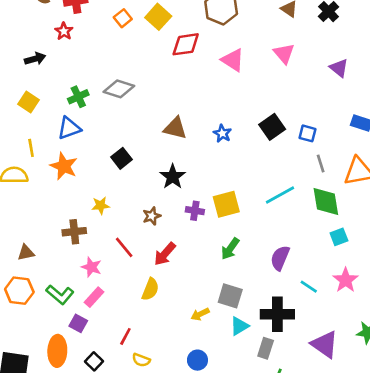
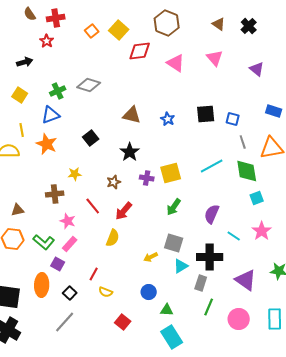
black square: (272, 127) -> (206, 114), turned 30

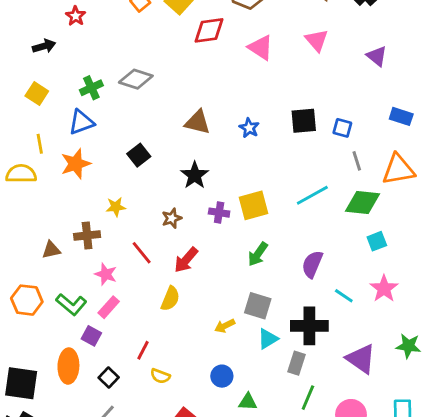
orange star: (47, 144) -> (76, 164), turned 30
green diamond: (247, 171) -> (362, 202), turned -75
brown triangle: (18, 210) -> (51, 250), moved

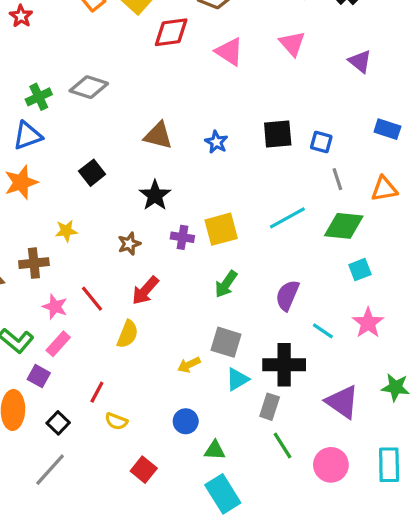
orange triangle: (398, 169) -> (384, 189), size x0.7
red line: (142, 253) -> (92, 299), moved
green line: (308, 398) -> (283, 445), turned -55

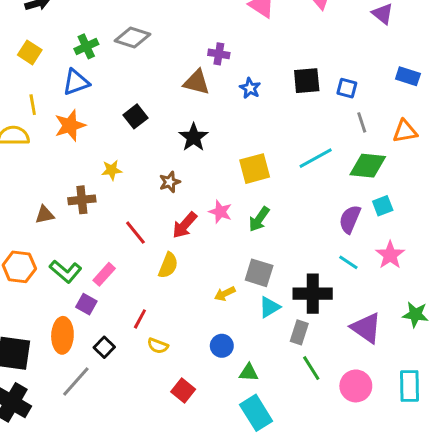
purple cross: (182, 237) -> (219, 54), moved
purple semicircle: (287, 295) -> (350, 219), moved
pink star: (55, 307) -> (220, 212), moved
gray line: (50, 470) -> (76, 381), moved

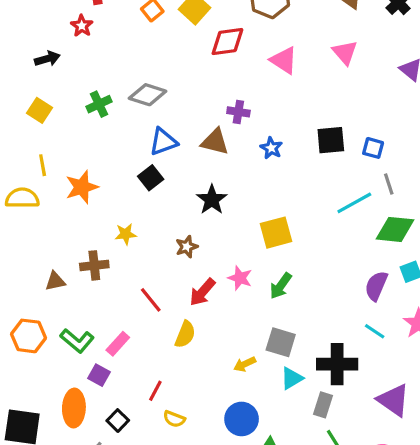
blue triangle: (76, 82) -> (163, 142), moved
cyan line: (316, 158) -> (354, 203), moved
blue circle: (222, 346) -> (242, 419), size x1.4

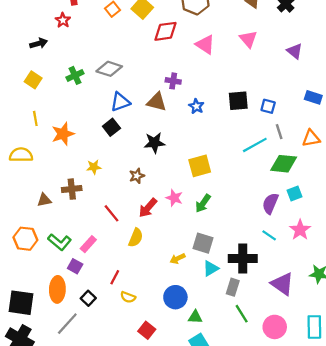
yellow semicircle: (22, 198) -> (21, 155), moved
black star: (212, 200) -> (154, 143), turned 30

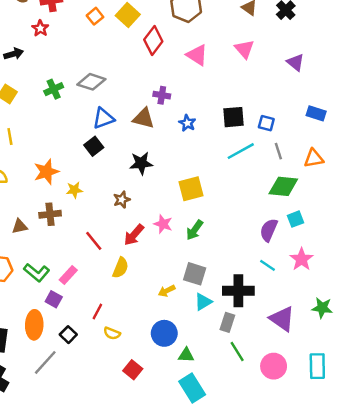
red diamond: (165, 31) -> (153, 40), turned -45
orange star: (63, 134) -> (46, 172), moved
cyan line: (255, 145) -> (241, 151), moved

